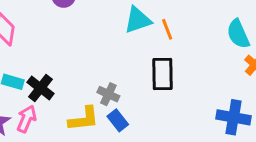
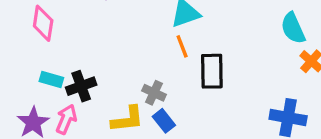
orange line: (167, 29) -> (182, 46), moved
black cross: (40, 88) -> (81, 86), turned 32

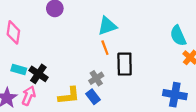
black cross: (81, 86) -> (38, 74), turned -36
gray cross: (154, 93) -> (96, 78), moved, turned 32

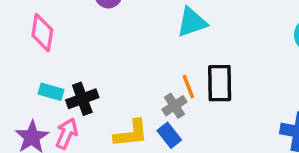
orange line: (105, 48) -> (188, 87), moved
black cross: (38, 74) -> (82, 99), turned 36

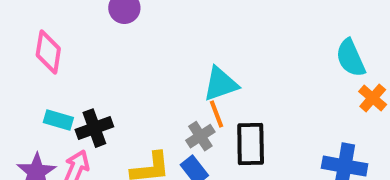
cyan triangle: (192, 22) -> (220, 84), moved
black rectangle: (220, 83) -> (251, 144), moved

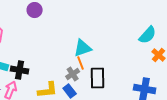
cyan semicircle: (351, 58) -> (148, 35), turned -114
black cross: (94, 128) -> (20, 70), turned 30

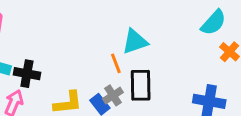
cyan triangle: (83, 48) -> (135, 42), moved
gray cross: (73, 74) -> (113, 95), moved

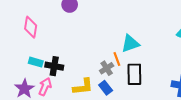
gray cross: (113, 95) -> (107, 68), moved

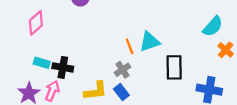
pink diamond: (31, 27) -> (36, 23), turned 40
orange line: (117, 59) -> (130, 46), moved
black rectangle: (134, 74) -> (174, 67), moved

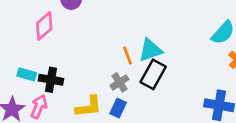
pink diamond: (36, 23) -> (44, 26), moved
black rectangle: (174, 67) -> (153, 74), moved, turned 30
blue rectangle: (121, 92) -> (118, 108), turned 63

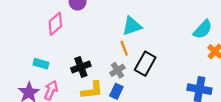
cyan triangle: (150, 50) -> (132, 26), moved
black cross: (51, 80) -> (81, 67), moved, turned -30

